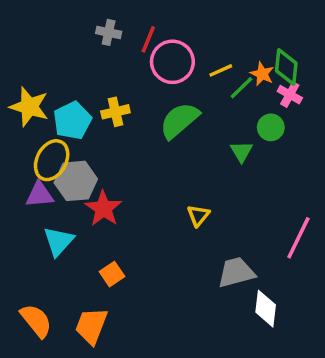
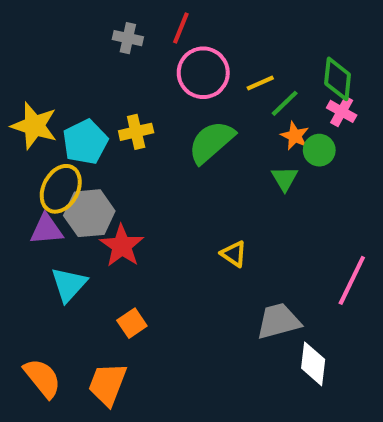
red line: (148, 39) -> (181, 28), moved
orange star: (262, 74) -> (295, 136), moved
yellow triangle: (198, 215) -> (234, 254), turned -35

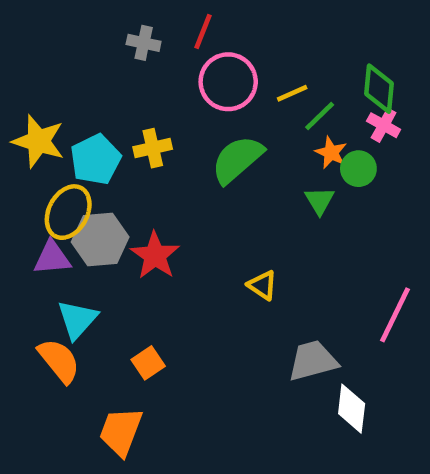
red star: (122, 246) -> (155, 255), moved
orange semicircle: (42, 378) -> (59, 361), moved

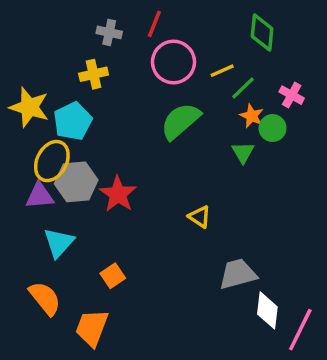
green diamond: (379, 89) -> (262, 32), moved
yellow cross: (153, 148) -> (94, 74), moved
pink line: (395, 315) -> (300, 330), moved
orange semicircle: (59, 361) -> (45, 298), moved

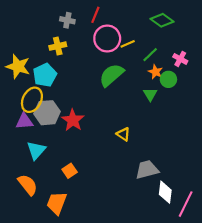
green diamond: (262, 32) -> (162, 20), turned -60
yellow line: (222, 71) -> (128, 44), moved

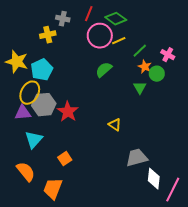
green diamond: (162, 20) -> (116, 19), moved
yellow cross: (58, 46) -> (48, 35), moved
green semicircle: (111, 75) -> (104, 70), size x0.7

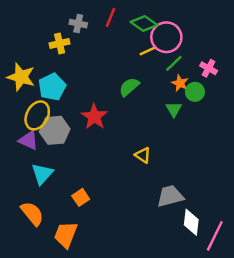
pink circle: (100, 36) -> (166, 37), moved
red star: (68, 112) -> (94, 117), moved
purple triangle: (23, 113) -> (29, 140), turned 30

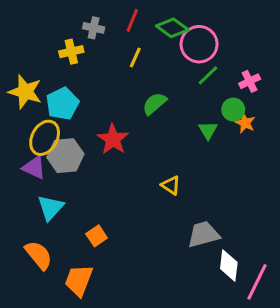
yellow line: (148, 51) -> (135, 58), moved, turned -42
pink cross: (209, 68) -> (250, 81), turned 35
orange star: (180, 83) -> (245, 123), moved

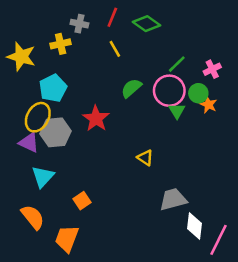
pink circle: (199, 44) -> (169, 91), moved
yellow line: (135, 58) -> (115, 49), turned -54
yellow star: (25, 92) -> (21, 57), moved

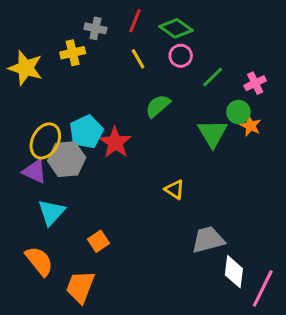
cyan pentagon: (53, 88) -> (86, 132), moved
pink circle: (169, 91) -> (181, 56), moved, size x0.6
green triangle: (177, 111) -> (213, 133), size x1.5

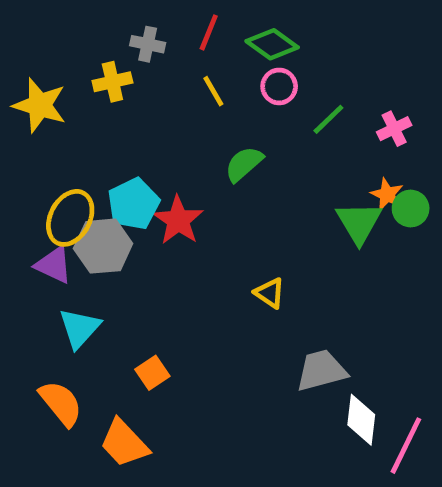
green circle: (238, 112) -> (411, 209), moved
green triangle: (213, 133) -> (359, 223), moved
orange trapezoid: (80, 287) -> (124, 443), turned -64

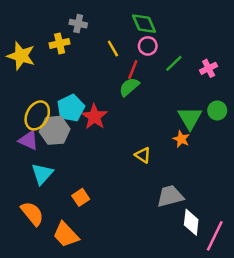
red line: (209, 32) -> (133, 70), moved
green diamond: (272, 44) -> (144, 24), turned 30
orange star: (387, 194) -> (181, 139), moved

